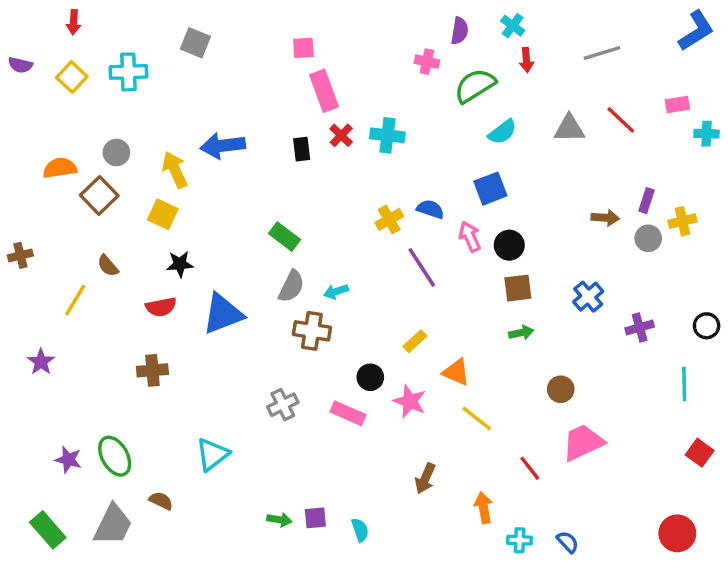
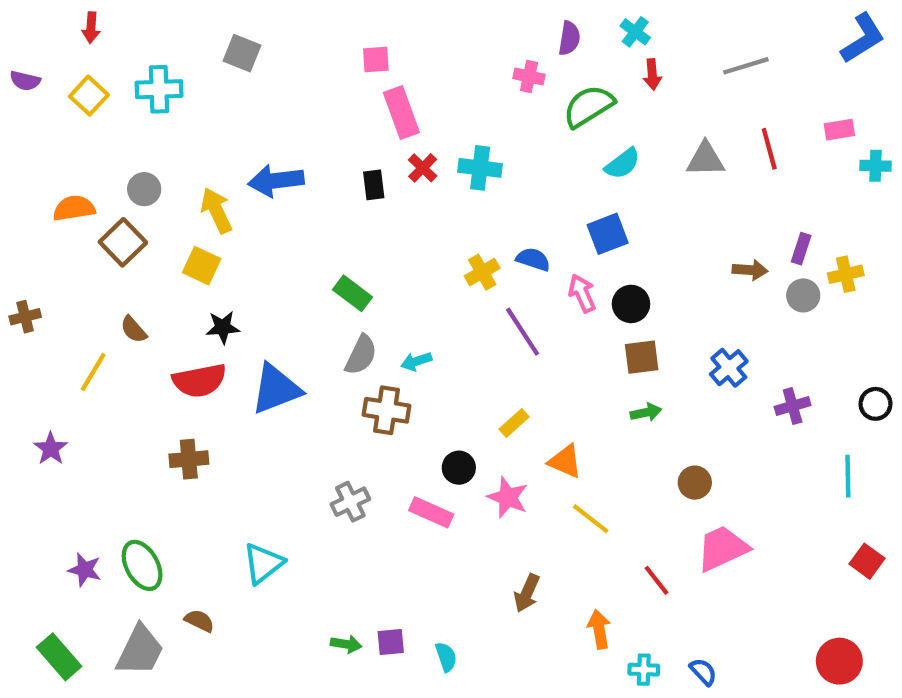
red line: (621, 120) -> (769, 149), turned 32
red semicircle: (161, 307) -> (199, 380), size x1.4

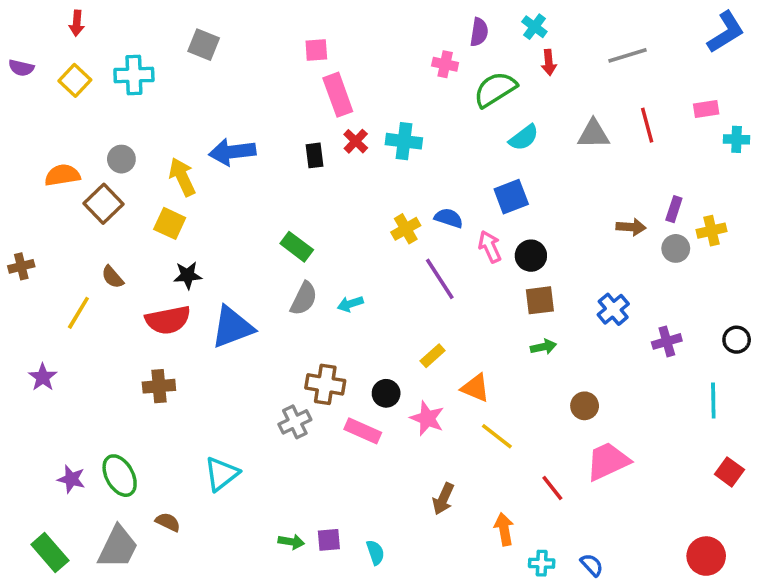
brown cross: (387, 410) -> (325, 384), moved

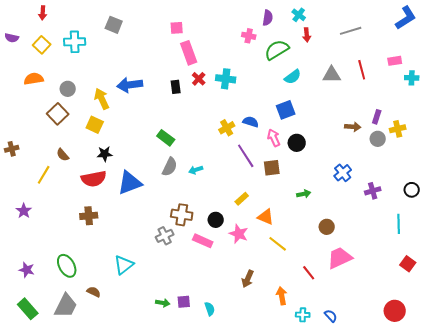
orange semicircle: (62, 175) -> (34, 79), moved
brown square: (540, 300) -> (272, 168), moved
purple star: (71, 479) -> (27, 270), moved

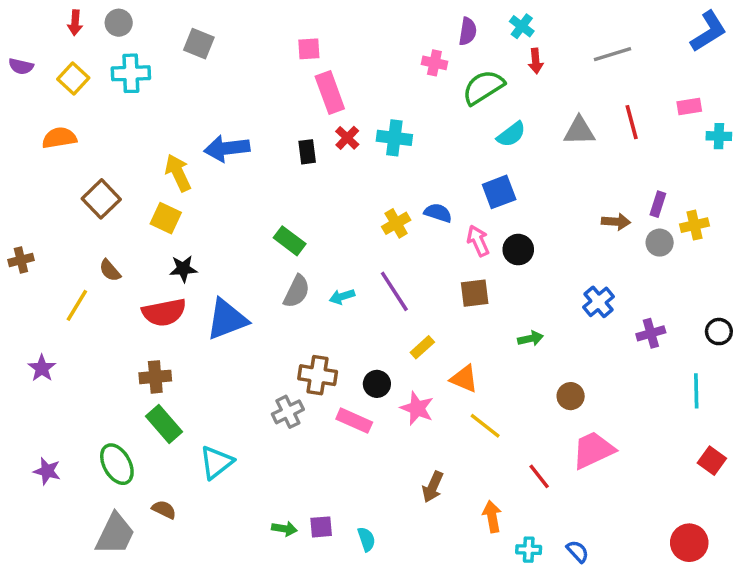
gray circle: (68, 89) -> (119, 23), moved
purple line: (246, 156) -> (394, 291), moved
green rectangle: (28, 309) -> (164, 424), moved

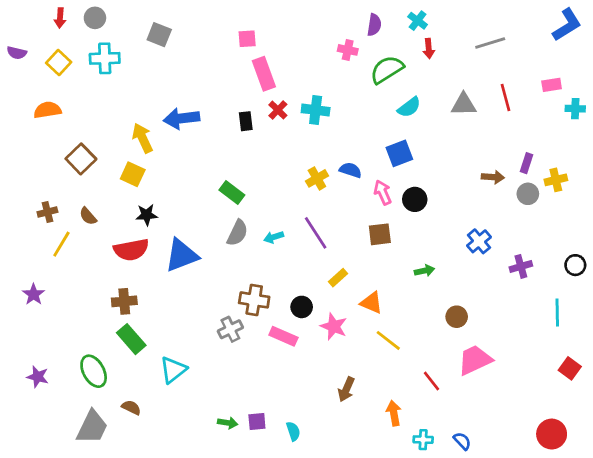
brown cross: (21, 260) -> (47, 212), moved

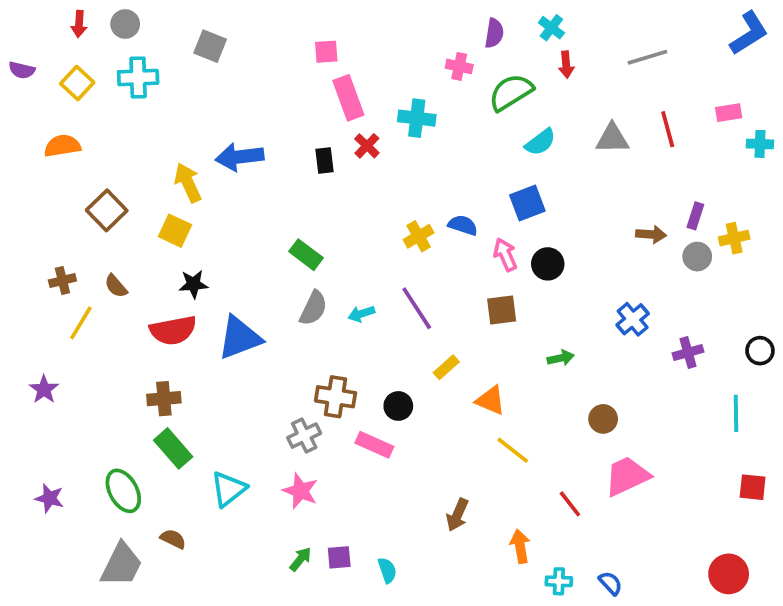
cyan cross: (316, 110) -> (417, 118), moved
pink star: (334, 326) -> (300, 491), moved
red square: (570, 368) -> (753, 487), turned -30
green arrow: (228, 423) -> (300, 559), turned -60

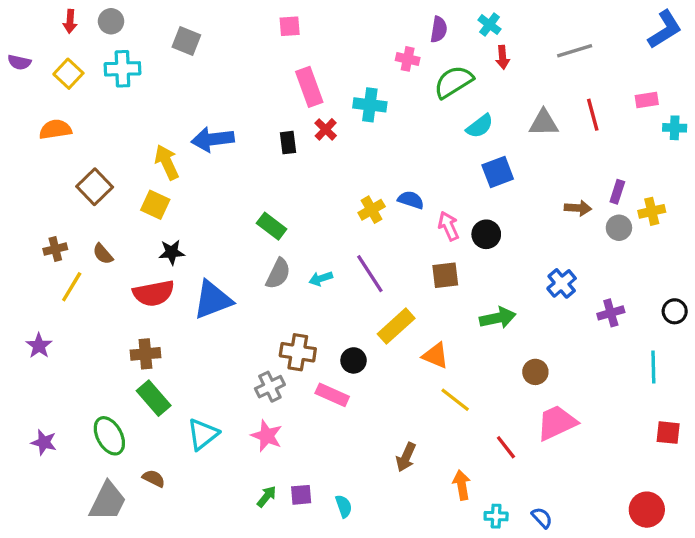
pink square: (326, 52) -> (290, 26), moved
blue square: (527, 203) -> (498, 172), moved
green arrow: (561, 358) -> (498, 318), size x1.5
yellow rectangle: (446, 367) -> (396, 326), size x1.6

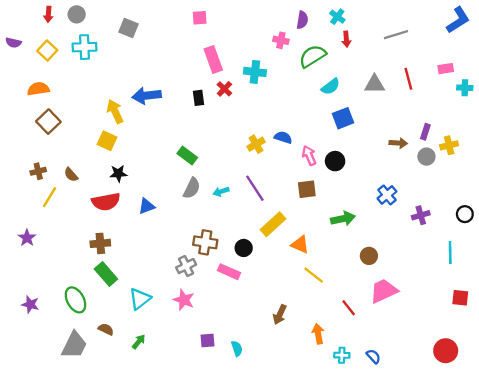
brown square: (95, 187) -> (48, 122), moved
blue triangle: (213, 300) -> (147, 206), size x0.6
green arrow: (267, 496) -> (139, 342), moved

